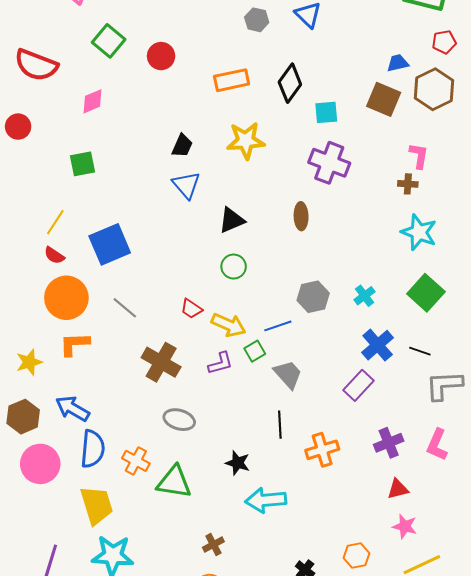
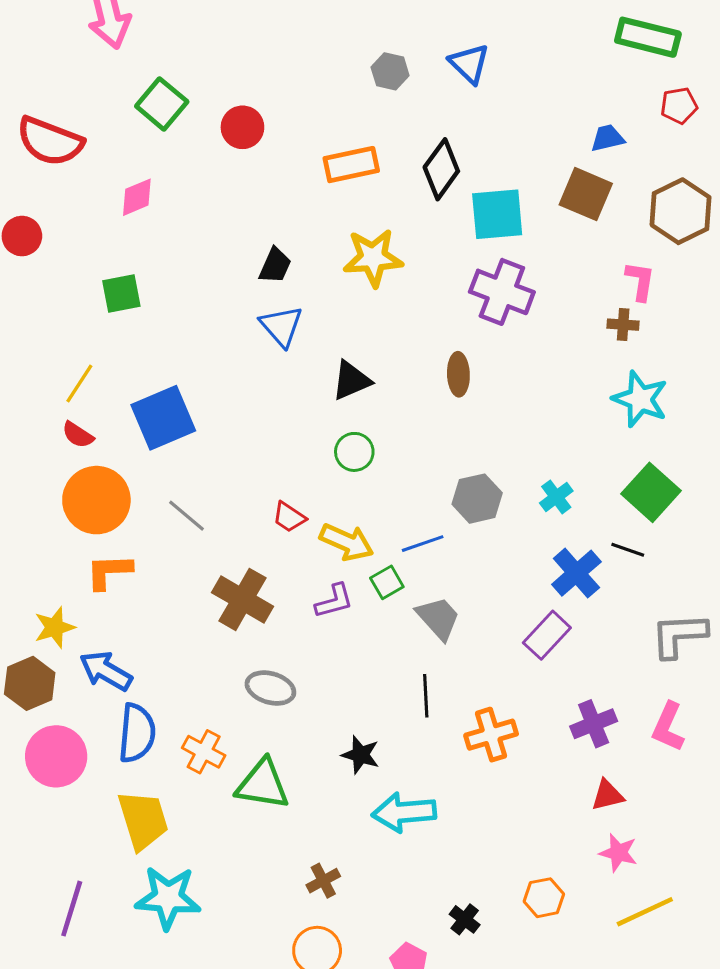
brown hexagon: (434, 89) -> (681, 211), moved
cyan square: (326, 112) -> (497, 214), size x1.5
black line: (420, 351) -> (628, 550), moved
yellow star: (29, 362) -> (55, 627), moved

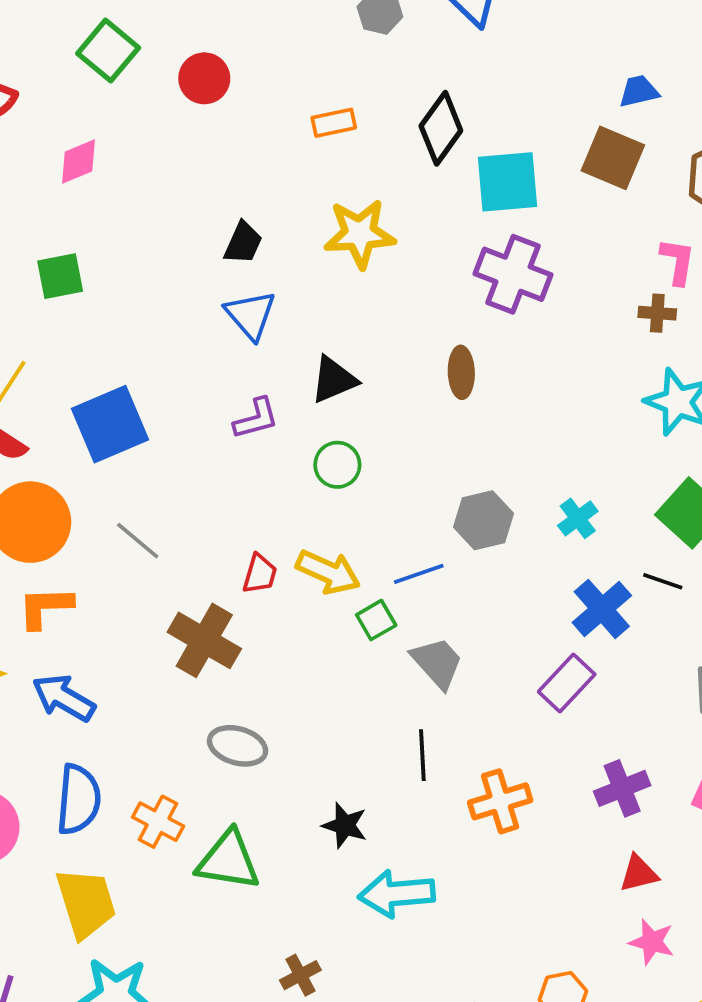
orange rectangle: (351, 165) -> (334, 123), size x0.7
red trapezoid: (289, 517) -> (260, 574), moved, turned -108
purple L-shape: (334, 601) -> (256, 419), moved
blue arrow: (106, 671) -> (64, 698), moved

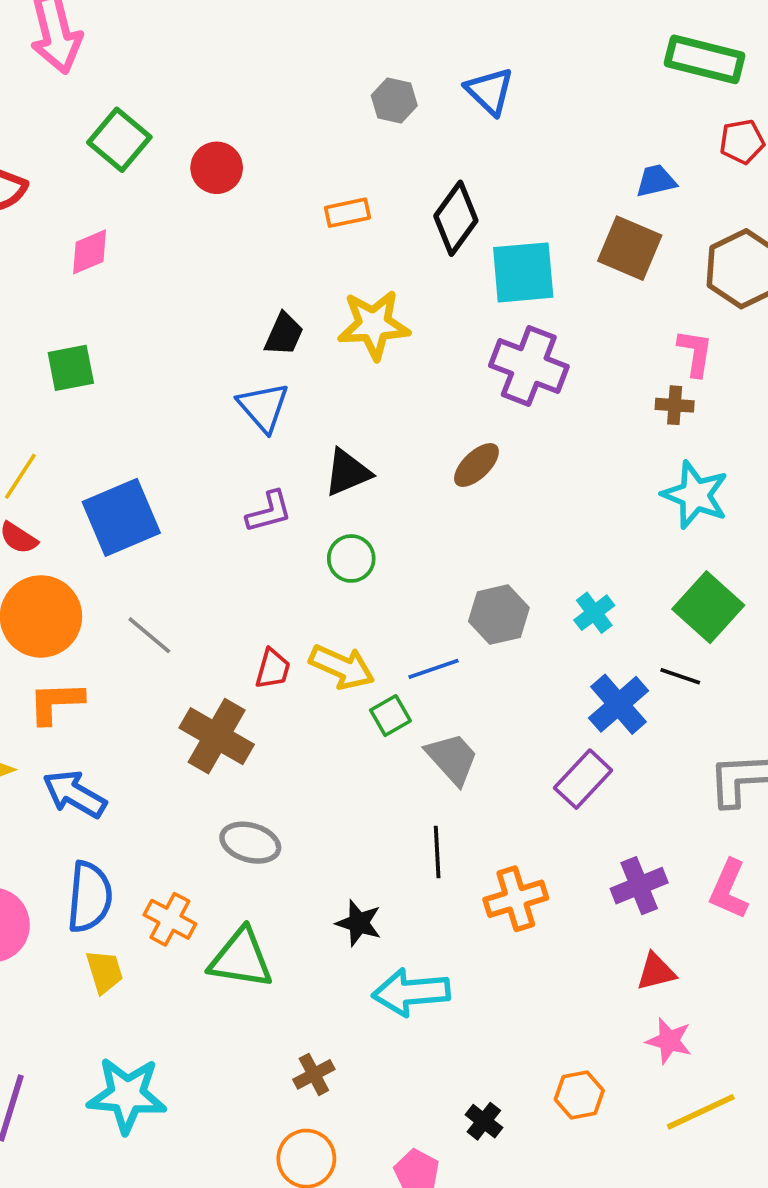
black trapezoid: (243, 243) -> (284, 334), moved
brown ellipse: (461, 372) -> (476, 465), turned 48
yellow trapezoid: (86, 903) -> (104, 972), moved, size x0.6

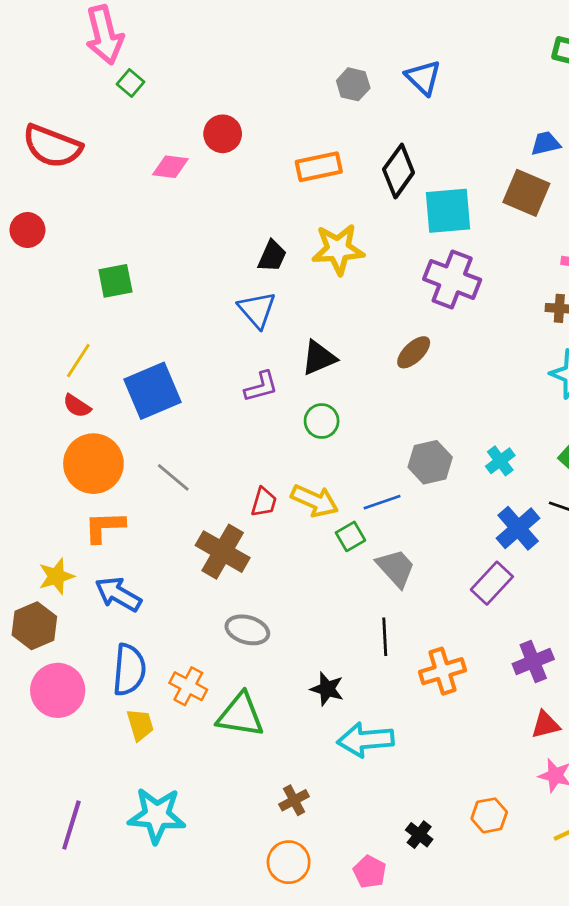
green square: (119, 140) -> (131, 83), moved, size x0.6
orange rectangle: (347, 213) -> (319, 167), size x1.4
pink diamond: (90, 252) -> (170, 167), moved, turned 30

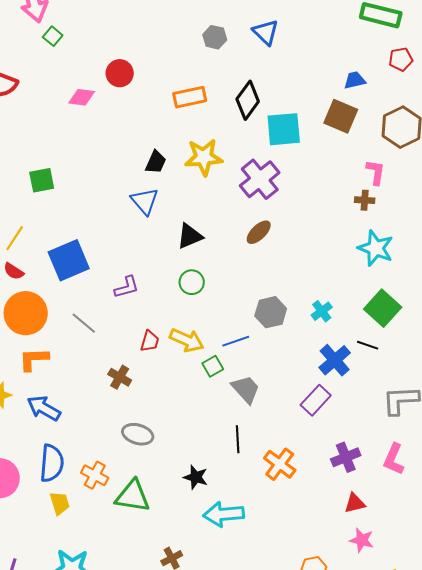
purple cross: (452, 279) -> (260, 179), moved, turned 30
purple L-shape: (261, 387) -> (127, 287), moved
brown cross: (223, 552) -> (120, 377), size x0.6
orange cross: (442, 671) -> (280, 464), turned -36

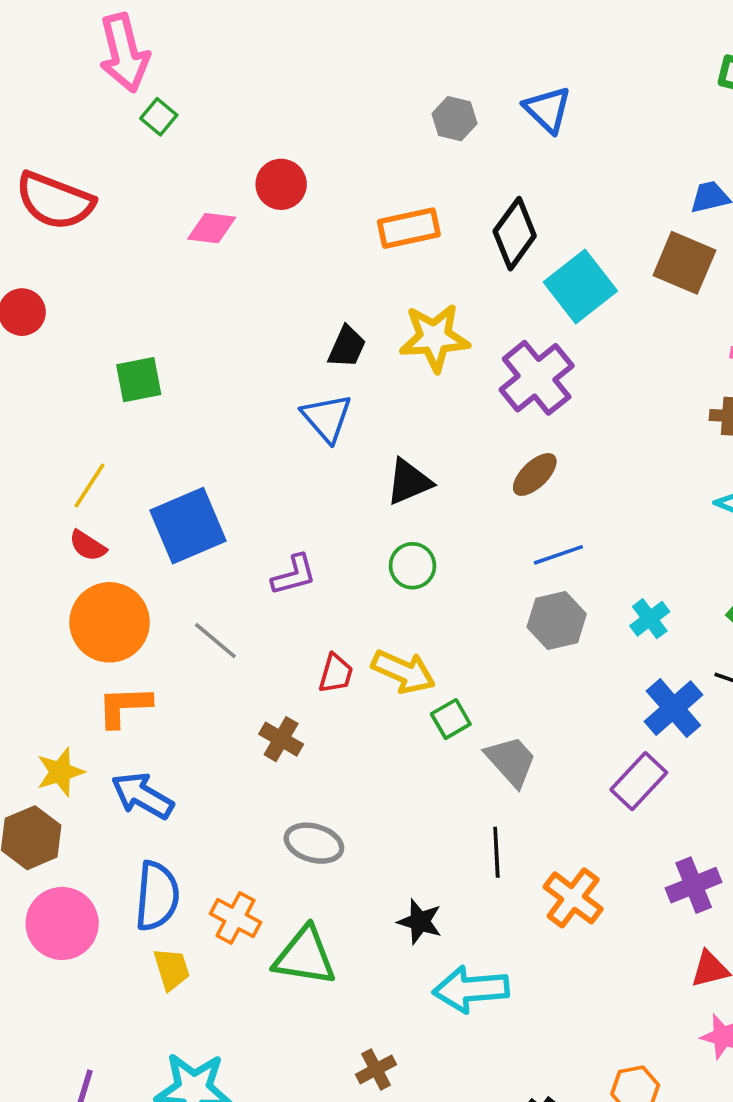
cyan square: (284, 129) -> (580, 287), turned -33
blue line: (236, 341) -> (558, 555), moved

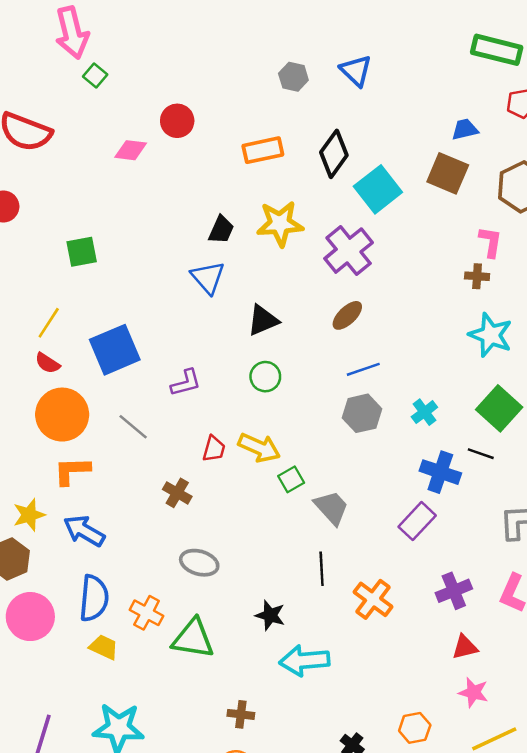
blue cross: (673, 708) -> (440, 472), turned -30
yellow trapezoid: (172, 969) -> (104, 647), turned -48
brown cross: (376, 1069) -> (241, 714), turned 35

